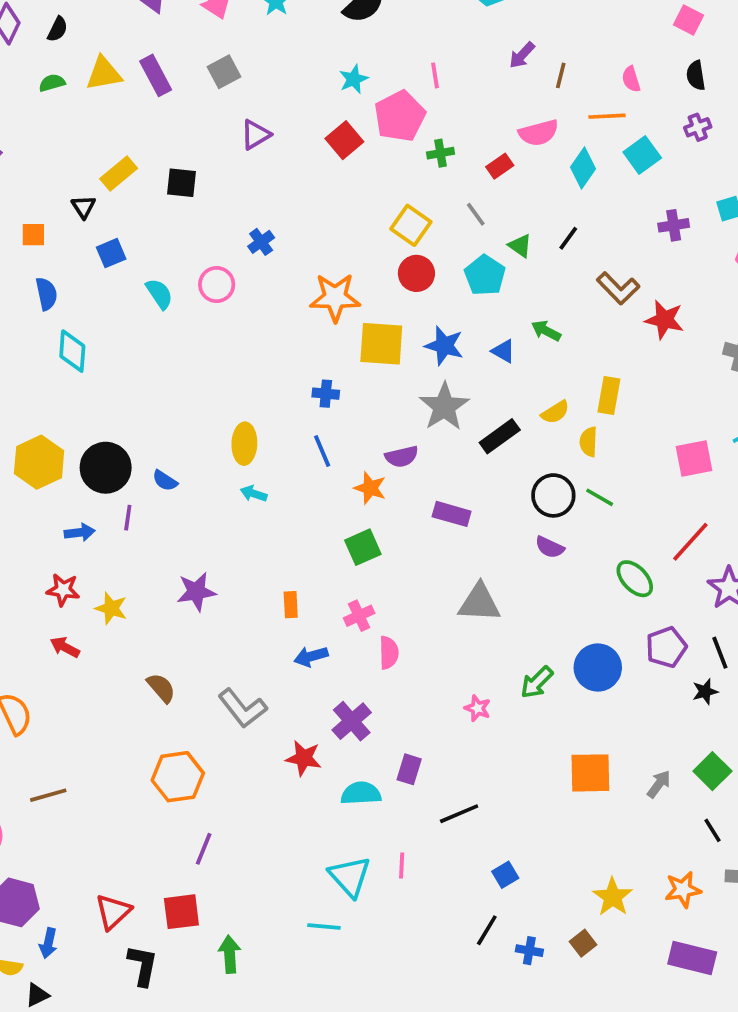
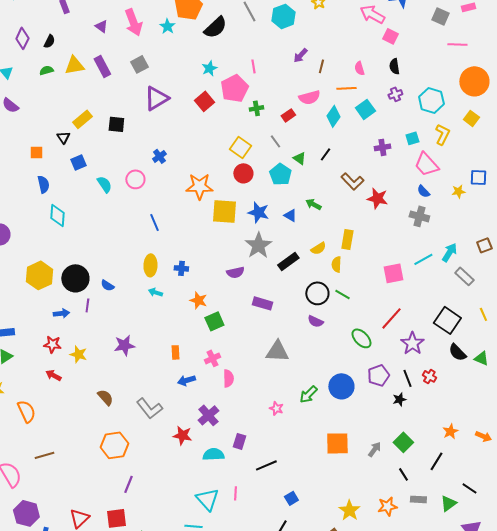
purple triangle: (255, 135) -> (156, 98), size x1.5
blue cross: (326, 394) -> (181, 268), moved
blue line: (322, 451) -> (154, 222), moved
orange star: (370, 488) -> (198, 300), moved

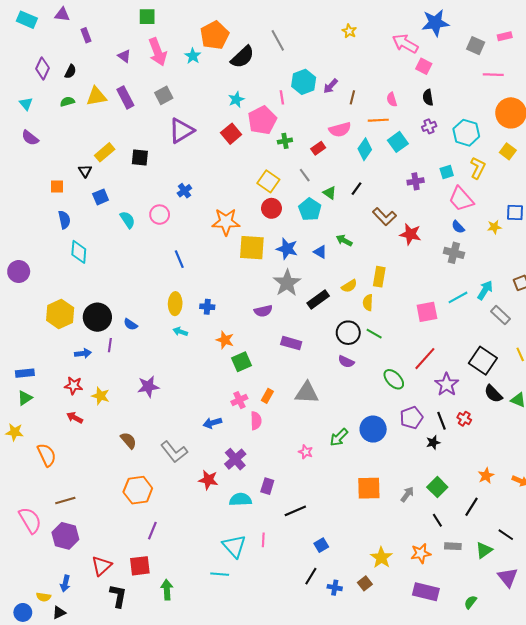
cyan hexagon: (283, 16) -> (304, 82), moved
orange rectangle: (175, 352) -> (267, 396), moved, turned 32
purple hexagon: (26, 513) -> (65, 536), moved

